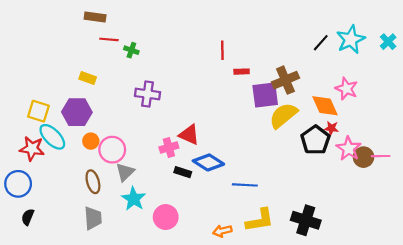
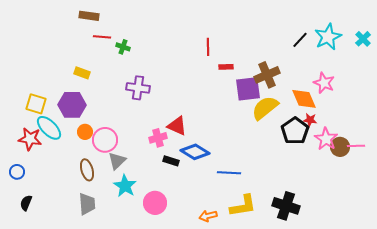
blue circle: (18, 184) -> (17, 172), size x0.6

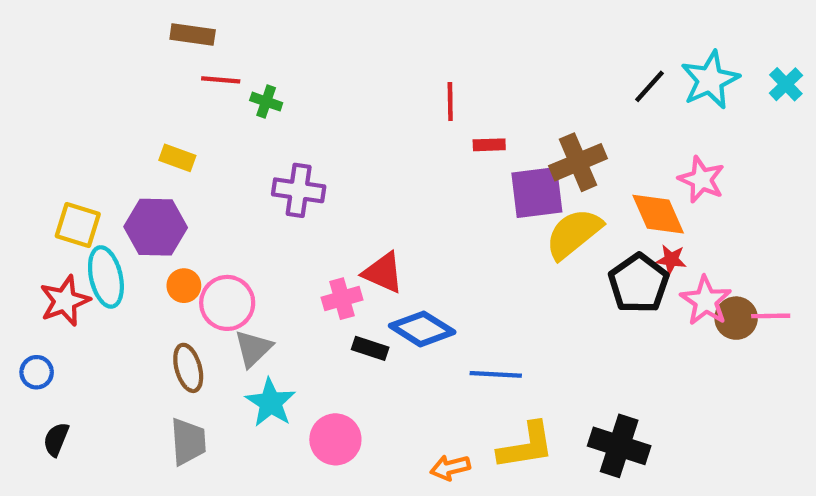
cyan ellipse: (49, 128) -> (106, 277), turned 32
red star: (30, 139) -> (65, 301), turned -30

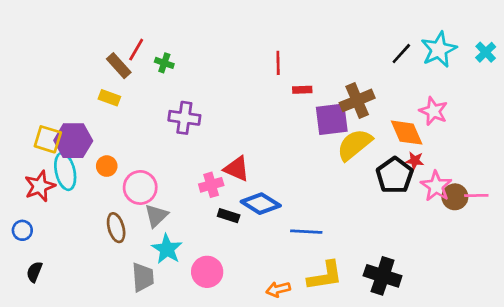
brown rectangle: (193, 34) -> (119, 66), moved, turned 40
red line: (221, 80) -> (136, 50), turned -65
purple hexagon: (156, 227) -> (73, 141), moved
orange circle: (184, 286) -> (107, 166), moved
gray trapezoid: (188, 442) -> (143, 277), moved

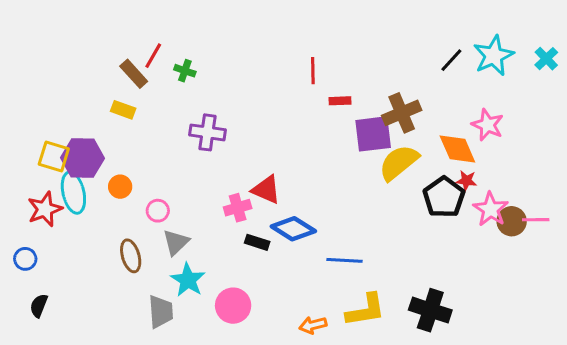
pink circle: (140, 187) -> (158, 211), size x0.6

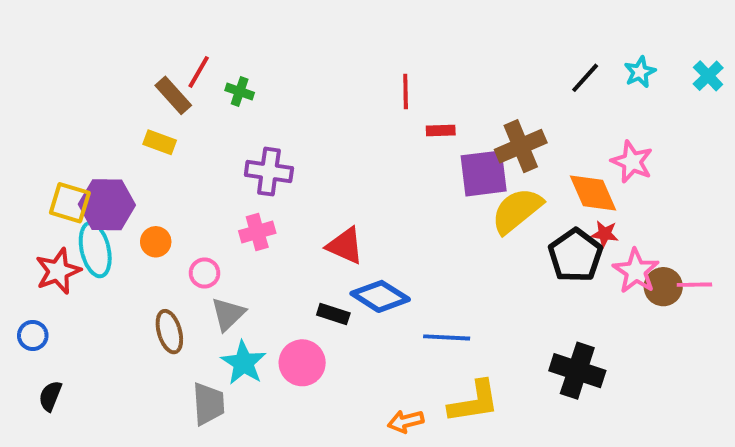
cyan star: (494, 56) -> (640, 72), size x0.6
pink cross: (238, 208) -> (257, 232), moved
pink circle: (233, 306) -> (302, 363), moved
black cross: (430, 310) -> (577, 371), moved

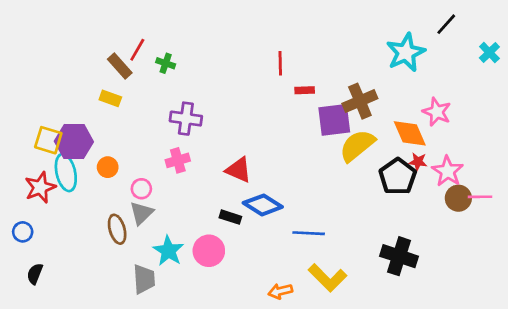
cyan star: (640, 72) -> (406, 52), moved, size x1.8
black line: (585, 78) -> (446, 24), moved
pink star: (636, 271) -> (448, 171), moved
gray triangle: (228, 314) -> (141, 213), moved
yellow L-shape: (474, 402) -> (328, 278), turned 54

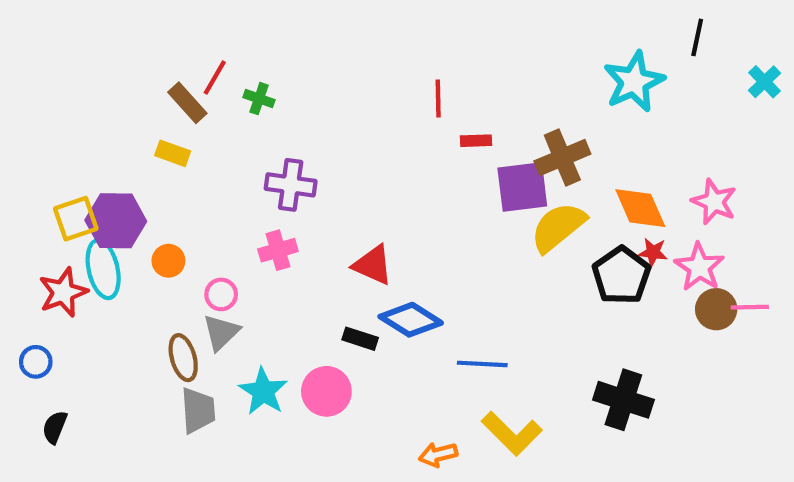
black line: (446, 24) -> (697, 37), turned -30
pink star: (437, 112) -> (714, 202), moved
yellow square: (48, 140) -> (76, 219), turned -36
gray trapezoid: (144, 279) -> (198, 410), moved

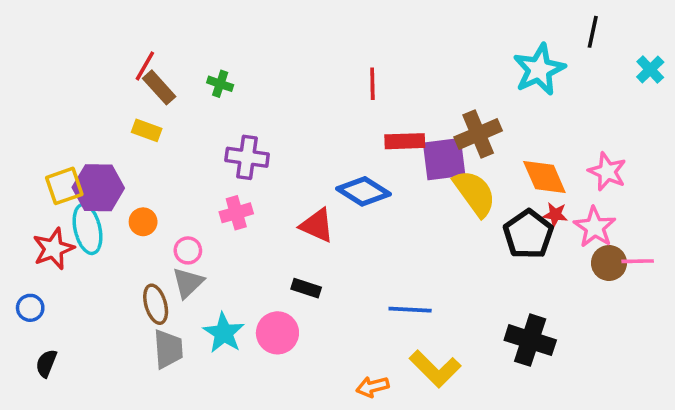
red line: (215, 77) -> (145, 66), moved
red rectangle: (476, 141) -> (405, 141), moved, size x1.5
yellow semicircle: (558, 227) -> (475, 193), turned 93
blue diamond: (411, 320) -> (363, 191), moved

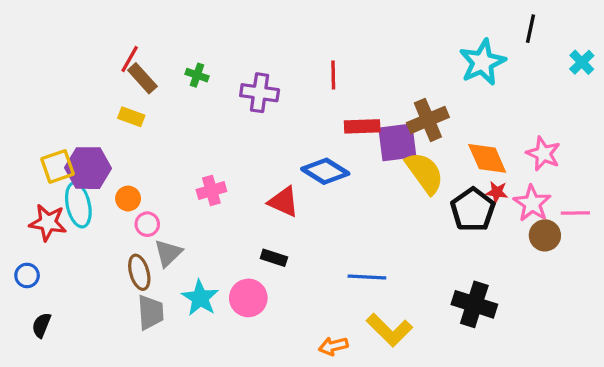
purple cross: (247, 157) -> (260, 93), moved
red star: (53, 249) -> (48, 223), turned 30
pink circle: (188, 250) -> (147, 224), moved
pink line: (638, 261) -> (575, 213), moved

